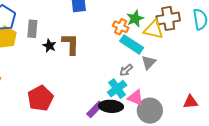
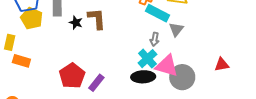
gray arrow: (126, 70) -> (155, 39), turned -32
pink triangle: (136, 98) -> (167, 66), size x1.4
purple rectangle: (95, 109) -> (96, 83), moved

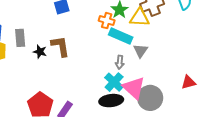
pink triangle: (167, 66) -> (134, 88), turned 30

